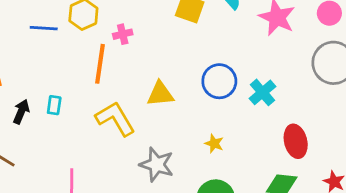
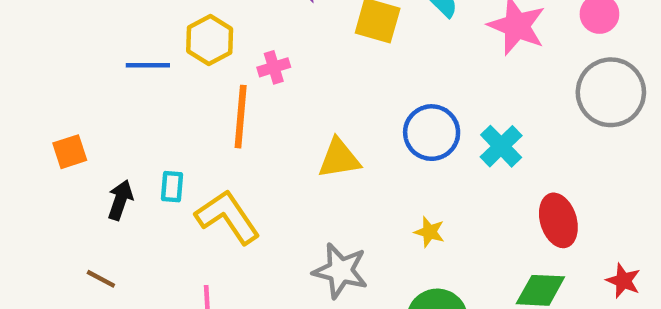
yellow L-shape: (115, 119) -> (228, 217), moved

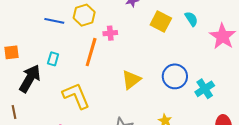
yellow triangle: (339, 158) -> (131, 80), turned -40
cyan rectangle: (172, 187) -> (53, 59), moved
black arrow: (120, 200) -> (30, 79), size x1.6
brown line: (101, 279) -> (14, 112), turned 40

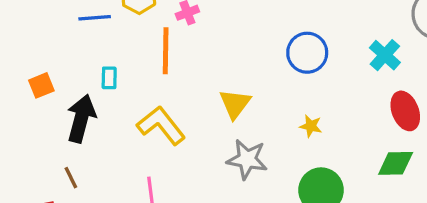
yellow triangle: (131, 80) -> (235, 104), moved
cyan cross: (205, 89) -> (385, 55), moved

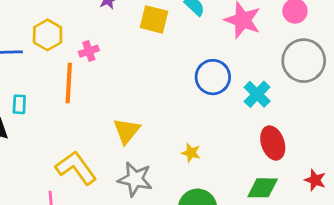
blue circle: (307, 53) -> (213, 77), moved
yellow L-shape: (161, 125) -> (76, 168), moved

